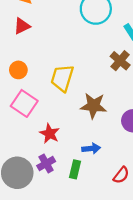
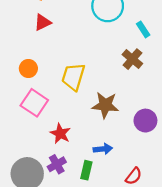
red triangle: (22, 26) -> (43, 22), moved

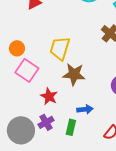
orange circle: (28, 68) -> (17, 48), moved
brown star: (105, 105) -> (74, 74), moved

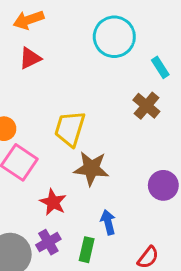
blue arrow: (85, 109) -> (108, 222), turned -98

